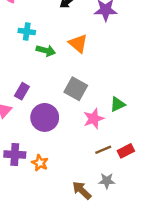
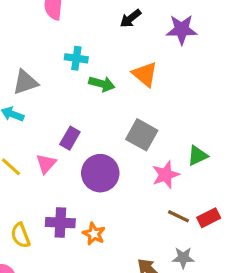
brown line: (103, 150) -> (178, 216), turned 49

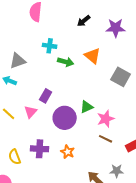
gray square: (142, 135) -> (121, 77), moved
green triangle: (198, 156) -> (87, 107), moved
brown line: (178, 216) -> (106, 139), moved
orange star: (94, 234) -> (68, 152), moved

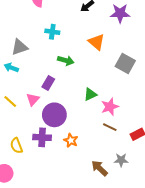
green arrow: (66, 62) -> (66, 60), moved
purple circle: (65, 118) -> (54, 115), moved

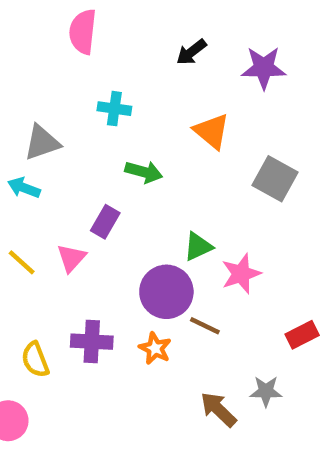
purple circle: (54, 115) -> (166, 292), moved
brown line: (110, 127) -> (205, 326), moved

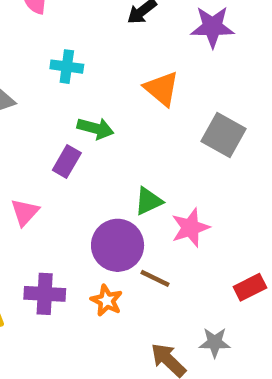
purple rectangle: (105, 222) -> (67, 161), moved

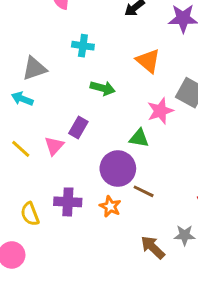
purple rectangle: (67, 161) -> (78, 128), moved
green triangle: (148, 201) -> (139, 138), turned 35
pink star: (190, 228) -> (160, 111), moved

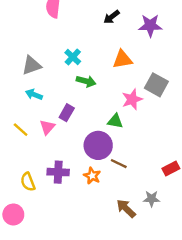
cyan cross: (83, 46) -> (73, 57), moved, turned 35
orange triangle: (148, 61) -> (122, 59), turned -50
cyan arrow: (22, 99) -> (34, 95), moved

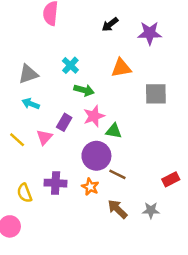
gray square: (156, 85) -> (156, 94), turned -30
pink star: (132, 99) -> (94, 116), moved
brown arrow: (126, 208) -> (117, 209), moved

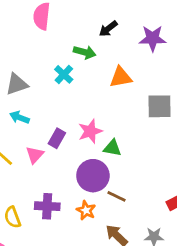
green arrow: (84, 90) -> (85, 52), moved

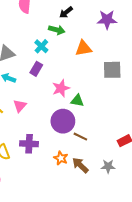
black arrow: (108, 29) -> (66, 12), moved
purple rectangle: (57, 138) -> (36, 69), moved
orange star: (86, 210) -> (61, 158), moved

